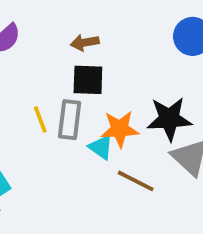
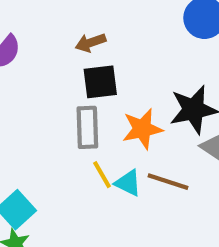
yellow line: (40, 120) -> (102, 175), moved
cyan triangle: (101, 147) -> (128, 183), moved

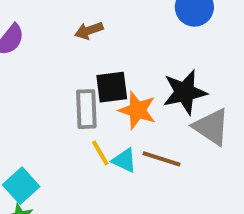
black square: (100, 82) -> (112, 87), moved
orange star: (142, 129) -> (137, 110), turned 30

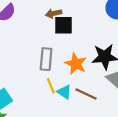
black square: (112, 87) -> (63, 25), moved

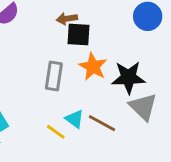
orange star: (76, 64) -> (93, 67), moved
yellow line: (51, 86) -> (56, 132), moved, turned -35

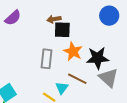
cyan triangle: (75, 119) -> (62, 88), turned 32
brown line: (102, 123) -> (77, 79), moved

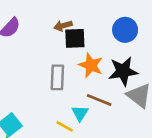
blue circle: (109, 16) -> (125, 30), moved

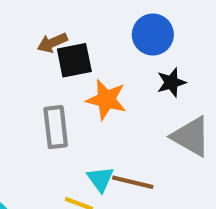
black star: (123, 71) -> (171, 82), moved, size x0.6
brown line: (99, 100) -> (133, 182), moved

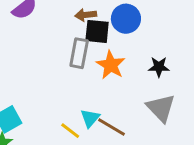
blue circle: (153, 35) -> (126, 19), moved
gray rectangle: (56, 127) -> (79, 53), moved

